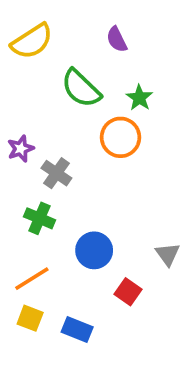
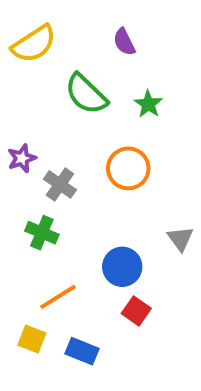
orange circle: (120, 137) -> (128, 168), moved
blue circle: (94, 250) -> (122, 267), moved
gray triangle: (168, 254) -> (180, 239), moved
orange line: (32, 279) -> (58, 297), moved

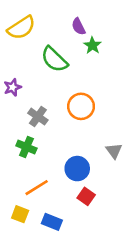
green star: (148, 104) -> (92, 45), moved
purple star: (22, 158) -> (12, 87), moved

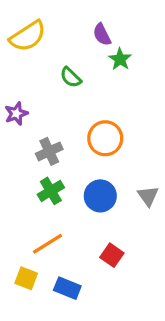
green semicircle: (54, 59) -> (71, 77), size x0.6
gray cross: (38, 117) -> (49, 151), turned 30
green cross: (26, 147) -> (51, 191), moved, turned 36
blue circle: (77, 169) -> (100, 196), moved

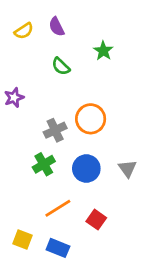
purple semicircle: (102, 34) -> (57, 27), moved
yellow semicircle: (28, 36) -> (24, 31), size x0.6
gray cross: (49, 151) -> (55, 130), moved
orange line: (48, 244) -> (58, 208), moved

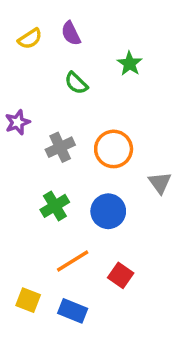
gray cross: (55, 130) -> (60, 147), moved
gray triangle: (127, 168) -> (160, 183), moved

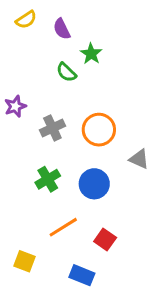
yellow semicircle: (30, 39) -> (26, 20), moved
green star: (130, 64) -> (91, 54), moved
gray triangle: (160, 183) -> (139, 159), turned -30
blue rectangle: (73, 311) -> (82, 275), moved

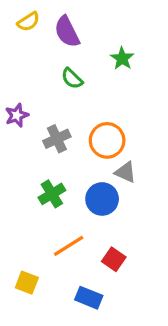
purple semicircle: (62, 29) -> (67, 32), size x1.4
green star: (91, 54) -> (122, 58), moved
gray triangle: (139, 159) -> (125, 172), moved

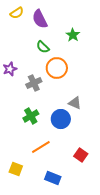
orange circle: (107, 140) -> (57, 68), moved
red square: (114, 259) -> (81, 155), moved

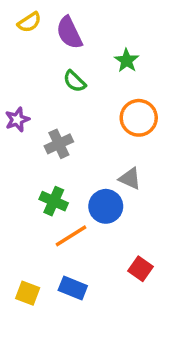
orange circle: (57, 68) -> (139, 118), moved
green cross: (31, 116) -> (54, 201), turned -35
orange line: (41, 147) -> (71, 236), moved
blue rectangle: (53, 178) -> (73, 288), moved

